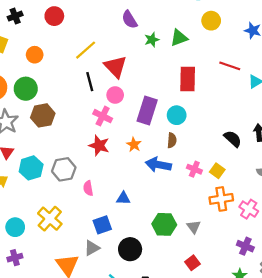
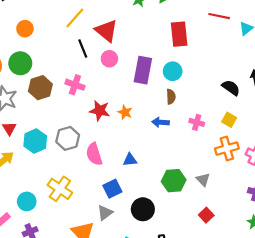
pink cross: (103, 116) -> (75, 85), moved
orange star: (134, 145) -> (125, 112), moved
blue arrow: (158, 165) -> (161, 122), size x0.7
yellow square: (217, 171) -> (229, 120), moved
pink semicircle: (88, 188) -> (94, 154), size x1.5

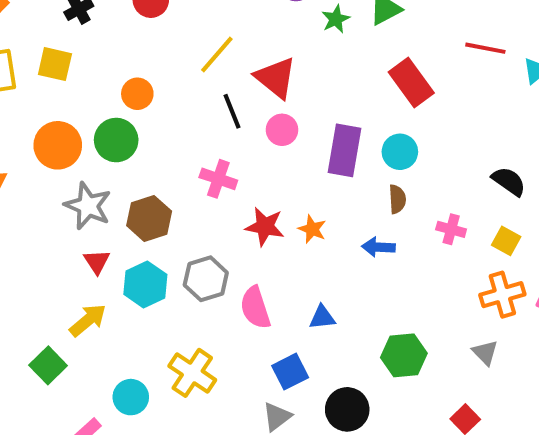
orange circle: (25, 29) -> (137, 94), moved
red rectangle: (179, 34) -> (411, 83), turned -30
brown hexagon: (40, 88) -> (149, 218), moved
pink cross: (197, 122) -> (451, 229), moved
gray triangle: (203, 179) -> (485, 353), moved

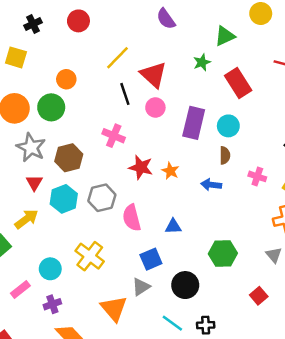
green star: (336, 19) -> (202, 62), moved

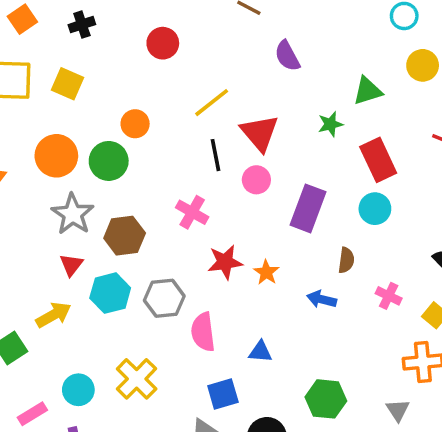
black cross: (33, 24) -> (82, 25), moved
cyan circle: (228, 126) -> (375, 209), moved
red star: (141, 167) -> (225, 262), turned -30

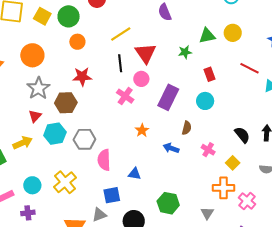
yellow circle: (423, 65) -> (233, 33), moved
red rectangle: (378, 160) -> (209, 74), size x0.6
green circle: (109, 161) -> (69, 16), moved
pink cross: (192, 212) -> (125, 96), moved
red star: (225, 262) -> (82, 77), moved

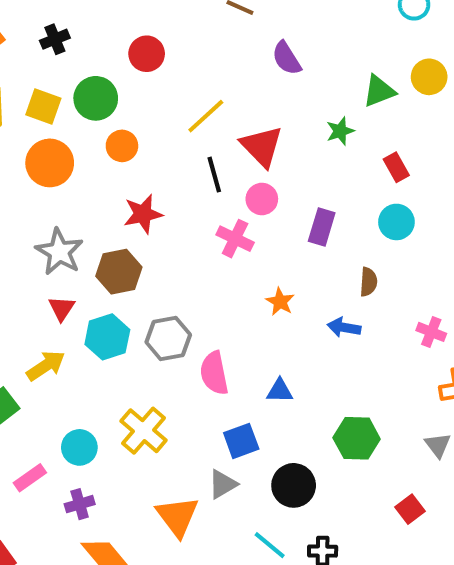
orange circle: (32, 55) -> (50, 163), moved
purple rectangle: (168, 97) -> (322, 227), size x0.7
pink cross: (208, 150) -> (431, 332), moved

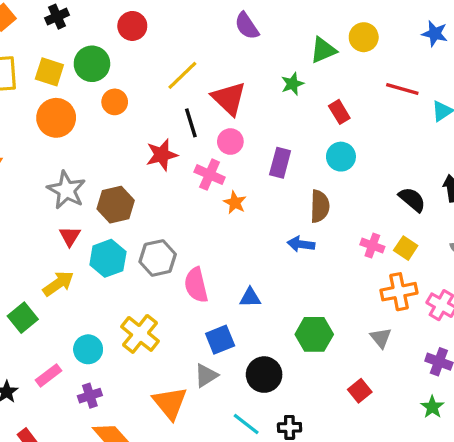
red star: (143, 214) -> (162, 155), moved
brown semicircle: (368, 282) -> (320, 206), size x1.4
orange star: (280, 302) -> (235, 203), moved

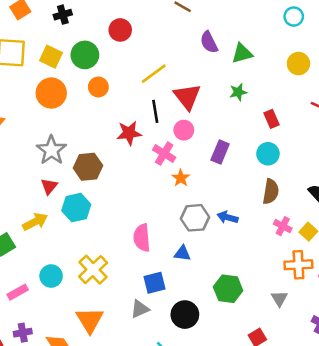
green triangle: (323, 50) -> (242, 53), moved
brown semicircle: (320, 206) -> (271, 192), moved
gray hexagon: (158, 258) -> (195, 218), moved
purple cross: (90, 396) -> (23, 333), moved
orange triangle: (170, 403) -> (90, 320), moved

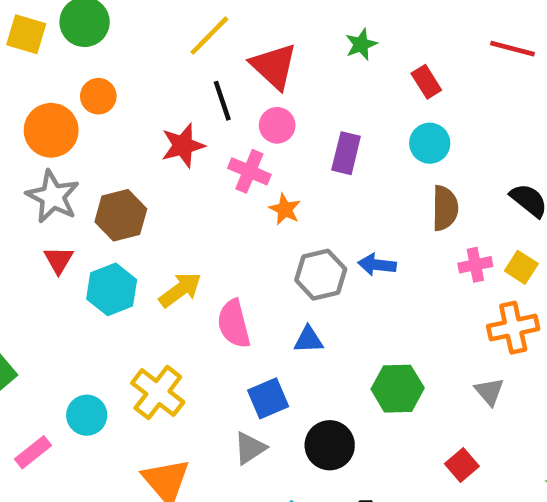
orange circle: (98, 87) -> (98, 96), moved
orange circle: (51, 93) -> (51, 130), moved
yellow arrow: (35, 222) -> (180, 290), moved
pink cross: (283, 226) -> (475, 265), turned -30

